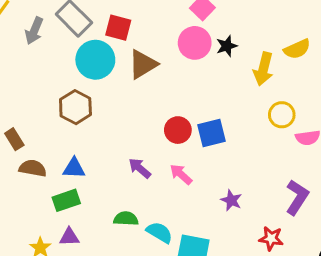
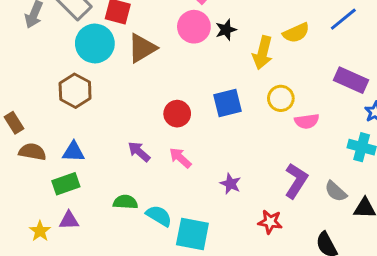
blue square: (211, 133) -> (227, 103), moved

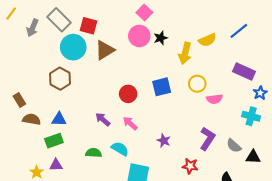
cyan semicircle: (159, 216) -> (120, 149), moved

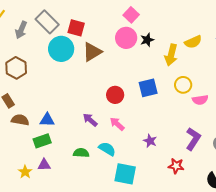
brown hexagon: (60, 79) -> (16, 68), moved

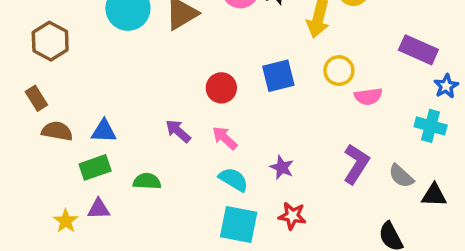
cyan semicircle: (107, 149) -> (233, 180), moved
green semicircle: (81, 153) -> (147, 181), moved
red star: (176, 166) -> (292, 216), moved

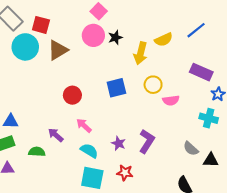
red circle: (221, 88) -> (72, 95), moved
purple arrow: (178, 131) -> (56, 135), moved
purple L-shape: (356, 164) -> (147, 141), moved

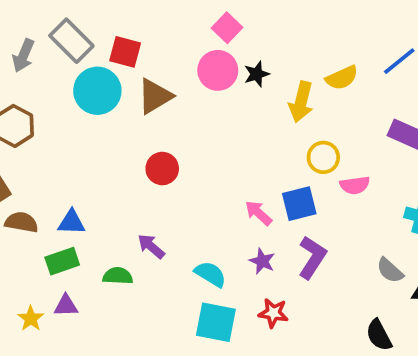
blue square: (116, 88) -> (299, 204), moved
red circle: (72, 95) -> (162, 169), moved
pink arrow: (84, 126) -> (259, 213), moved

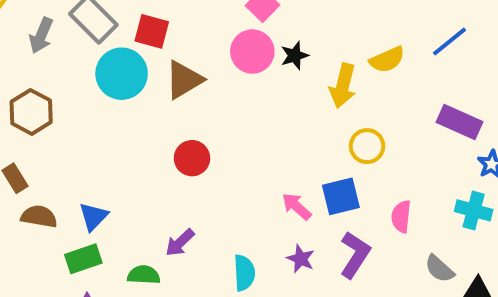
pink semicircle: (355, 185) -> (401, 216), moved, turned 104
blue triangle: (71, 222) -> (93, 216), turned -48
purple arrow: (151, 246) -> (180, 243), turned -84
cyan semicircle: (210, 274) -> (244, 273), turned 56

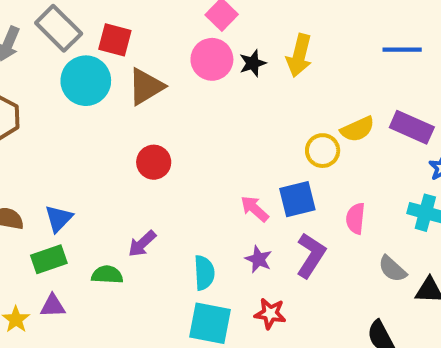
blue line: (449, 41) -> (402, 50), turned 39
yellow semicircle: (387, 60) -> (357, 129), moved
yellow arrow: (343, 86) -> (299, 55), moved

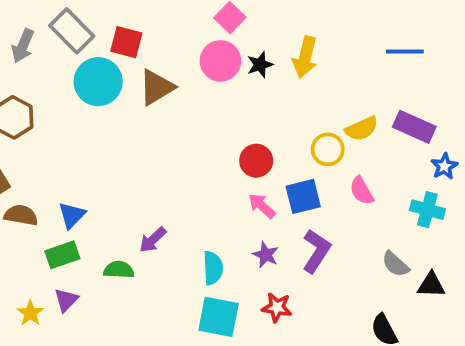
red circle: (154, 162) -> (256, 161), moved
pink semicircle: (356, 218) -> (362, 191), moved, turned -36
purple triangle: (53, 306) -> (66, 300), turned -44

